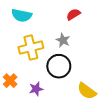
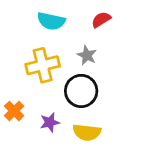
cyan semicircle: (22, 15) -> (51, 21), moved
yellow semicircle: (87, 91) -> (87, 132), moved, turned -30

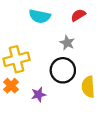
yellow cross: (43, 65) -> (17, 59), moved
yellow semicircle: (87, 132) -> (88, 87), moved, turned 80

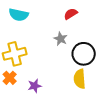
cyan semicircle: (40, 16) -> (19, 15), moved
black circle: (63, 70) -> (84, 54), moved

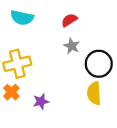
red semicircle: (71, 14) -> (69, 20), moved

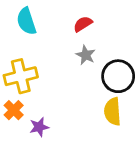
cyan semicircle: (22, 18) -> (26, 21), turned 60
purple star: (41, 102) -> (39, 127), moved

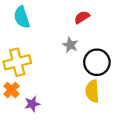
red semicircle: (83, 24) -> (82, 17), moved

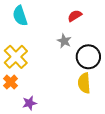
yellow cross: (17, 62) -> (16, 57), turned -30
purple star: (32, 104) -> (29, 103), moved

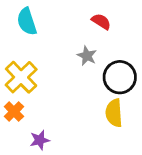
red semicircle: (75, 16) -> (101, 21), turned 64

